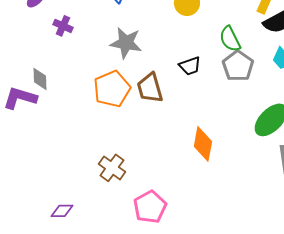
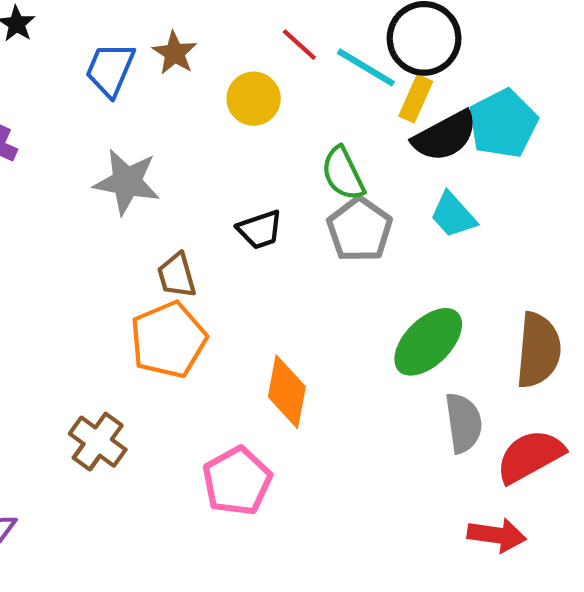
brown trapezoid: (150, 88) -> (177, 275), size x0.7
orange pentagon: (112, 89) -> (168, 340), moved
pink pentagon: (150, 207) -> (237, 481), moved

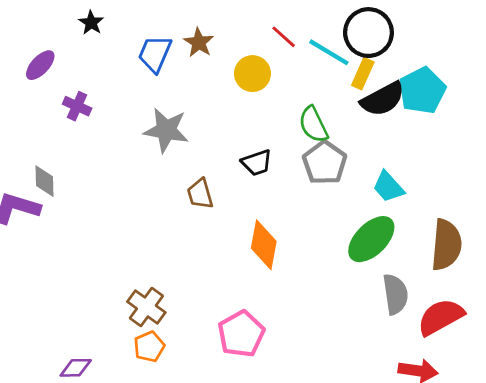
cyan trapezoid: (453, 215) -> (388, 187), moved
orange pentagon: (168, 340) -> (149, 347), moved, size x0.6
orange diamond: (287, 392) -> (264, 245), moved

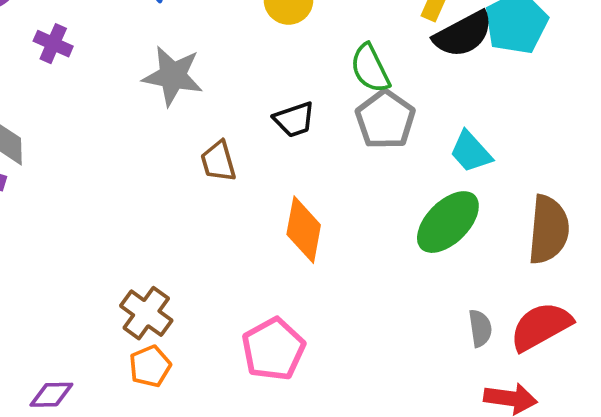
gray semicircle: (395, 294) -> (480, 328), moved, size x0.7

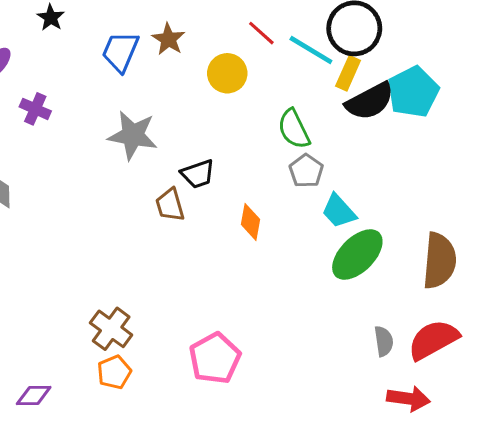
black trapezoid: (294, 120) -> (198, 174), moved
gray pentagon: (385, 120) -> (306, 171), size x0.7
cyan trapezoid: (471, 152) -> (339, 211), moved
orange diamond: (304, 230) -> (250, 222), moved, size x0.7

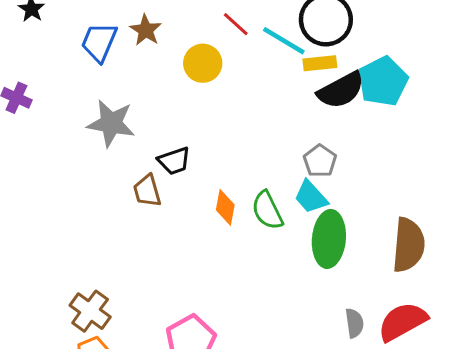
yellow rectangle: (348, 73) -> (320, 63), turned 60
green semicircle: (294, 129) -> (267, 210), moved
gray pentagon: (306, 171) -> (320, 161), moved
green ellipse: (357, 255) -> (329, 239), turned -40

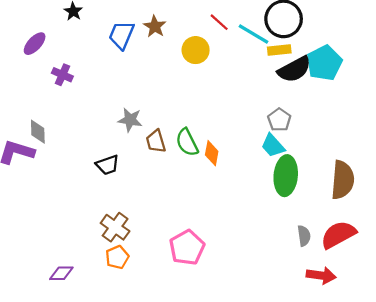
gray star: (111, 123) -> (130, 120), moved, size x0.7
black trapezoid: (174, 161) -> (108, 165), moved
green semicircle: (267, 210) -> (187, 142), moved

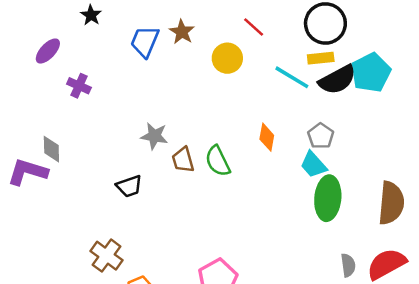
cyan line: (254, 34) -> (292, 77), moved
orange diamond: (212, 153) -> (267, 137), moved
brown cross: (115, 227) -> (106, 256), moved

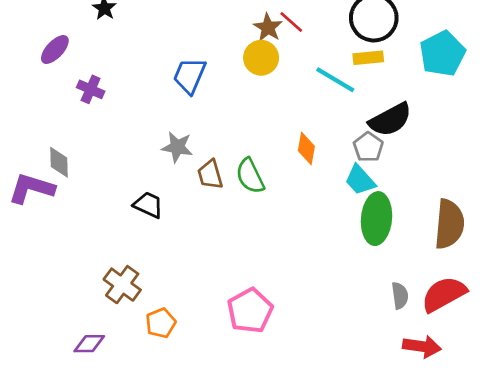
brown star: (182, 32) -> (268, 28), moved
blue trapezoid: (145, 41) -> (190, 76), moved
cyan pentagon: (371, 73) -> (442, 54), moved
black semicircle: (337, 80) -> (390, 120), moved
black trapezoid: (129, 186) -> (148, 205), turned -136

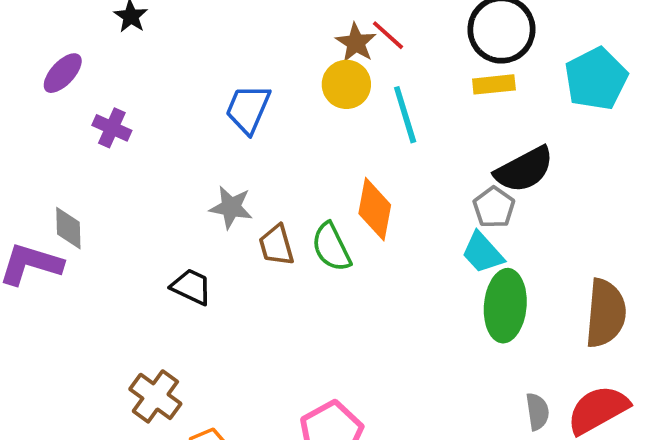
cyan line: (335, 80) -> (405, 115), moved, turned 42
orange diamond: (306, 148) -> (375, 209), moved, size x1.4

